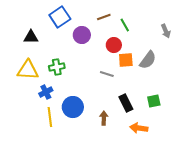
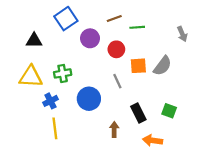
green line: (125, 25) -> (137, 27), turned -64
red circle: (114, 45) -> (116, 49), moved
gray line: (107, 74) -> (117, 81), turned 48
green square: (154, 101) -> (169, 111), turned 32
blue circle: (73, 107) -> (89, 99), moved

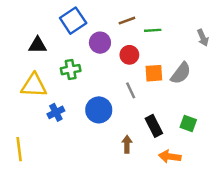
green cross: (63, 73) -> (71, 70), moved
yellow line: (55, 128) -> (19, 149), moved

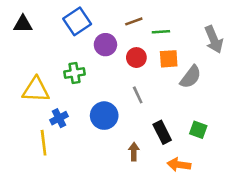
gray arrow: (203, 38) -> (214, 39), size x1.5
black triangle: (38, 45) -> (23, 24), moved
orange square: (154, 73) -> (169, 59), moved
yellow line: (19, 149) -> (44, 143), moved

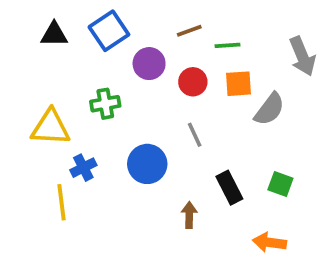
black triangle: (23, 24) -> (54, 34), moved
orange arrow: (179, 165) -> (270, 242), moved

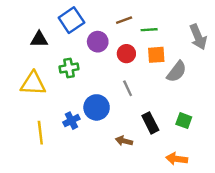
black triangle: (54, 34) -> (39, 39), moved
blue cross: (83, 168) -> (71, 121), moved
brown arrow: (189, 215) -> (124, 141), turned -77

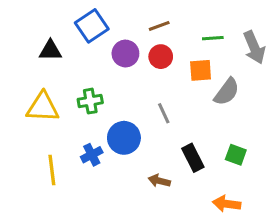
green line: (149, 30) -> (213, 38), moved
red circle: (126, 54) -> (161, 57), moved
green cross: (69, 68) -> (90, 101), moved

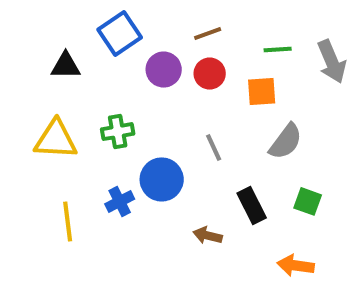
gray semicircle: (227, 92) -> (286, 142), moved

